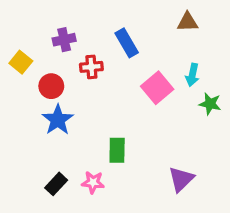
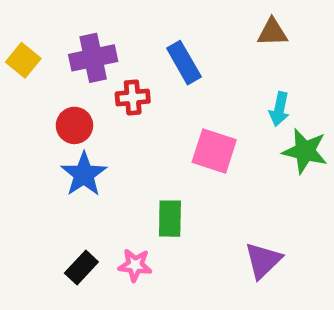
purple cross: (64, 40) -> (93, 58), size x1.4
yellow square: (21, 62) -> (23, 60), moved
pink square: (157, 88) -> (214, 151), moved, turned -32
green star: (210, 104) -> (305, 151), size x1.4

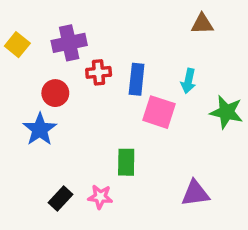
blue rectangle: (184, 63) -> (137, 79), moved, turned 36
cyan arrow: (279, 109) -> (188, 81), moved
blue star: (84, 174) -> (40, 129), moved
purple triangle: (263, 260) -> (195, 193), turned 36

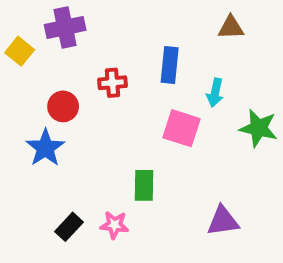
purple cross: (69, 43) -> (65, 27), moved
blue rectangle: (137, 79) -> (170, 65), moved

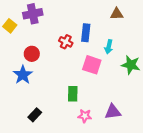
red cross: (112, 83) -> (66, 42), moved, turned 32
pink star: (114, 225) -> (85, 116), moved

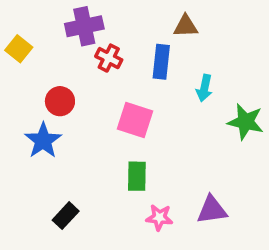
purple cross: (33, 14) -> (84, 26), moved
brown triangle: (117, 14) -> (186, 26), moved
red cross: (66, 42) -> (109, 58), moved
pink square: (92, 65) -> (135, 120), moved

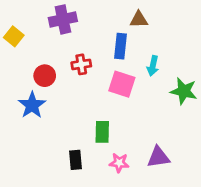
red cross: (109, 58) -> (81, 64), moved, turned -36
pink square: (135, 120) -> (122, 84), moved
black rectangle: (66, 216) -> (76, 160), moved, turned -48

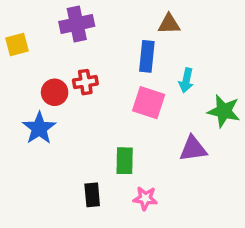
yellow square: (14, 36) -> (17, 44), turned 36
red cross: (81, 64) -> (85, 82), moved
purple triangle: (158, 157) -> (193, 149), moved

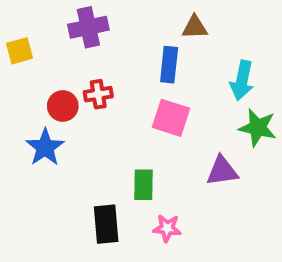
cyan arrow: (186, 80) -> (242, 80), moved, size x1.4
black rectangle: (92, 195) -> (106, 224), size x1.4

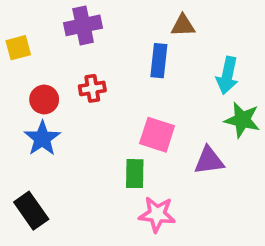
red circle: (63, 106) -> (44, 99), moved
pink square: (171, 118) -> (157, 135), moved
black rectangle: (106, 224) -> (31, 211), moved, turned -30
pink star: (167, 228) -> (157, 214), size x1.4

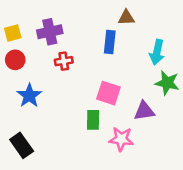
purple cross: (83, 25) -> (50, 32), moved
red circle: (44, 99) -> (15, 60), moved
pink star: (157, 214) -> (121, 139), moved

